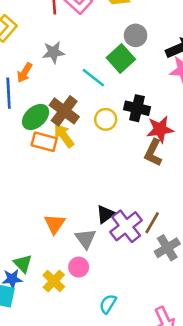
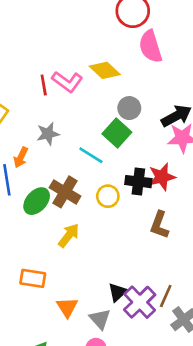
red star: (160, 129) -> (162, 177), moved
yellow arrow: (64, 136) -> (69, 235), moved, turned 80
orange rectangle: (44, 142) -> (33, 278), moved

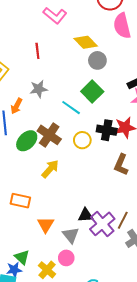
pink L-shape: (67, 82) -> (55, 15), moved
gray circle: (129, 108) -> (97, 60), moved
black triangle: (118, 292) -> (86, 215), turned 35

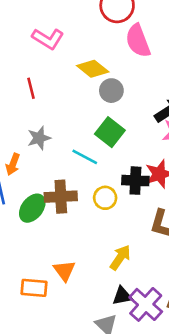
brown cross: (49, 135) -> (61, 197), turned -30
yellow arrow: (50, 169) -> (120, 257), moved
orange triangle: (46, 225) -> (64, 271), moved

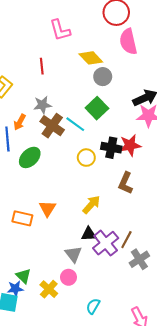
pink L-shape: (48, 39) -> (60, 30), turned 35
brown cross: (61, 197) -> (52, 126), moved, turned 30

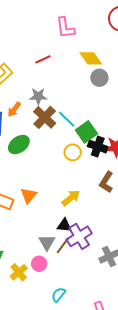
red line: (42, 66) -> (43, 59), turned 63
green square: (97, 108) -> (86, 132), moved
brown line: (126, 240) -> (63, 245), moved

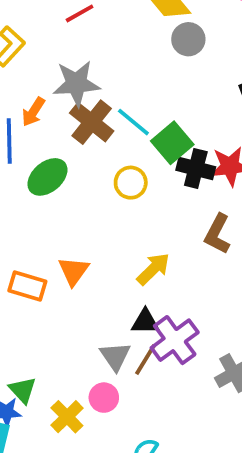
gray star: (38, 96) -> (76, 83), size x1.4
yellow circle: (73, 152) -> (131, 183), moved

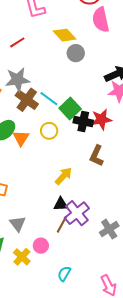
orange triangle: (74, 271) -> (21, 138), moved
gray triangle: (115, 356) -> (18, 224), moved

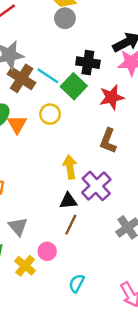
gray circle: (76, 53) -> (65, 18), moved
black cross: (83, 122) -> (88, 63), moved
yellow arrow: (64, 176) -> (70, 167), turned -48
purple cross: (77, 213) -> (96, 186), moved

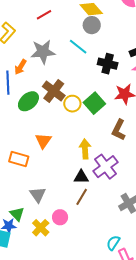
cyan line: (48, 76) -> (78, 47), moved
brown cross: (22, 78) -> (54, 91), moved
green square: (74, 86) -> (94, 103), moved
orange triangle: (17, 124) -> (43, 141), moved
cyan semicircle: (77, 283) -> (113, 243), moved

